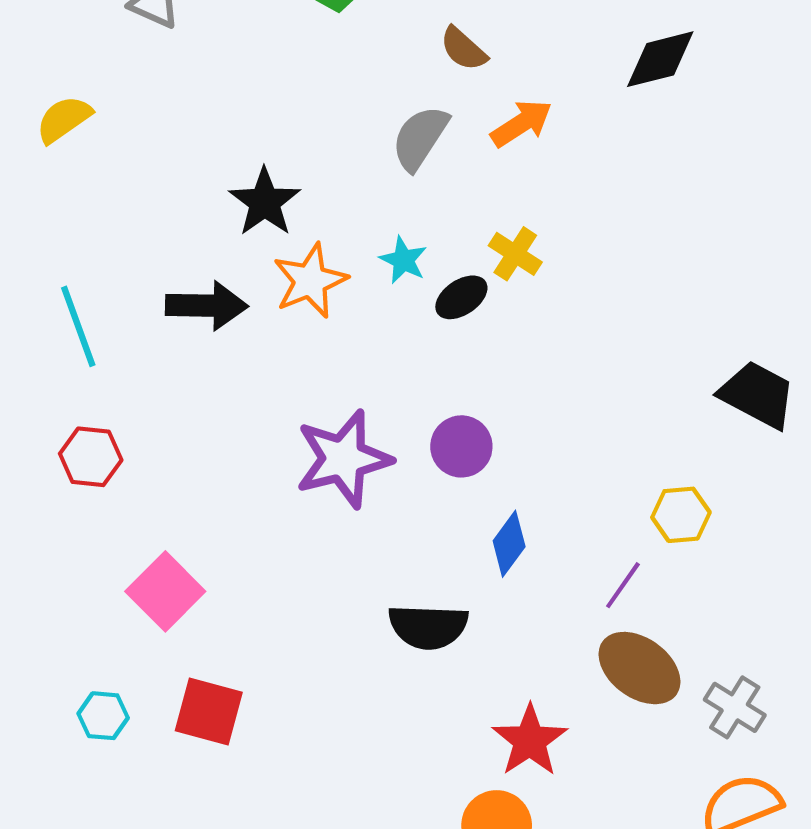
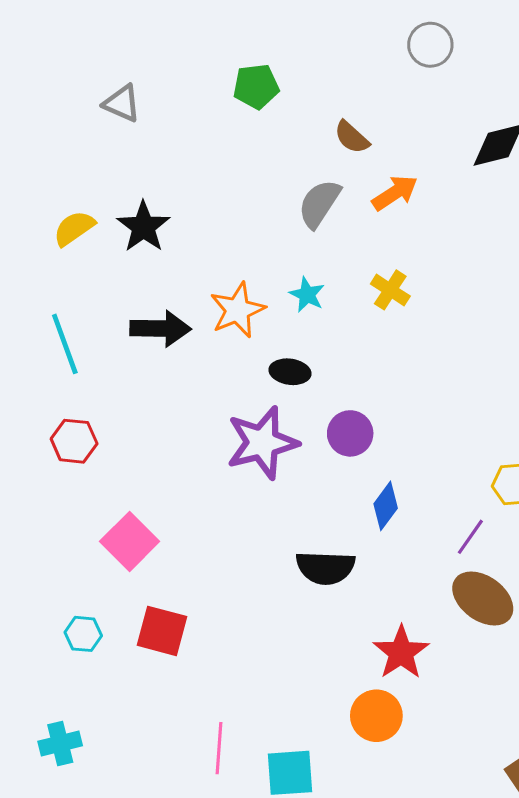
yellow semicircle: (64, 119) -> (74, 228), moved
black star: (265, 202) -> (143, 227), moved
black ellipse: (461, 297) -> (290, 372), moved, turned 42

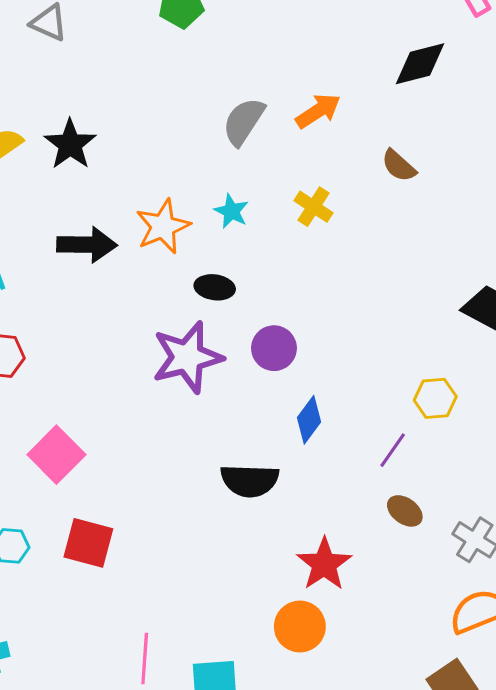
brown semicircle: (352, 137) -> (399, 166), moved
brown ellipse: (483, 598) -> (405, 511), size x0.6

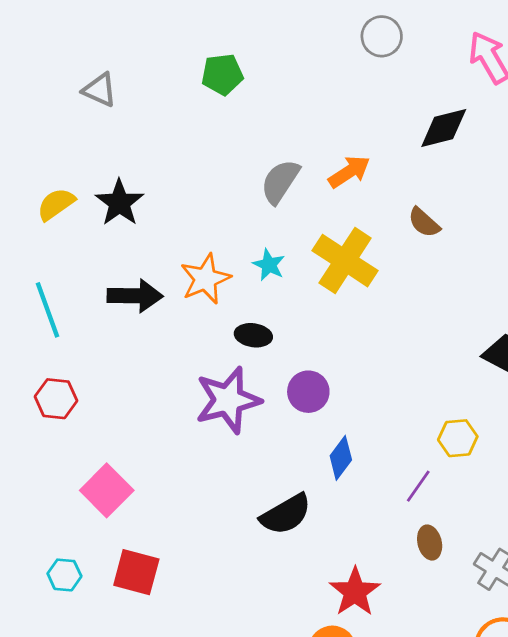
yellow cross: (314, 207) -> (345, 261), size x1.8
black semicircle: (250, 480) -> (286, 514), turned -32
brown ellipse: (405, 511) -> (430, 543), turned 40

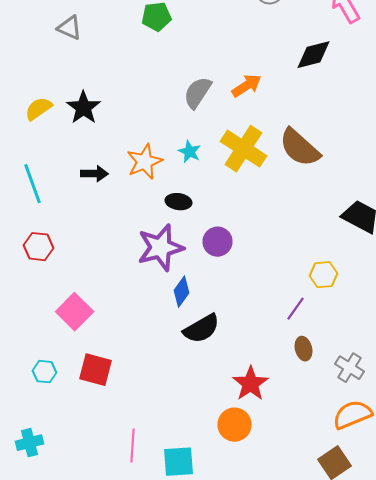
brown semicircle: (424, 222) -> (300, 148), moved, size x1.8
black arrow: (135, 296) -> (94, 174), size x0.7
blue diamond: (341, 458) -> (182, 292), moved

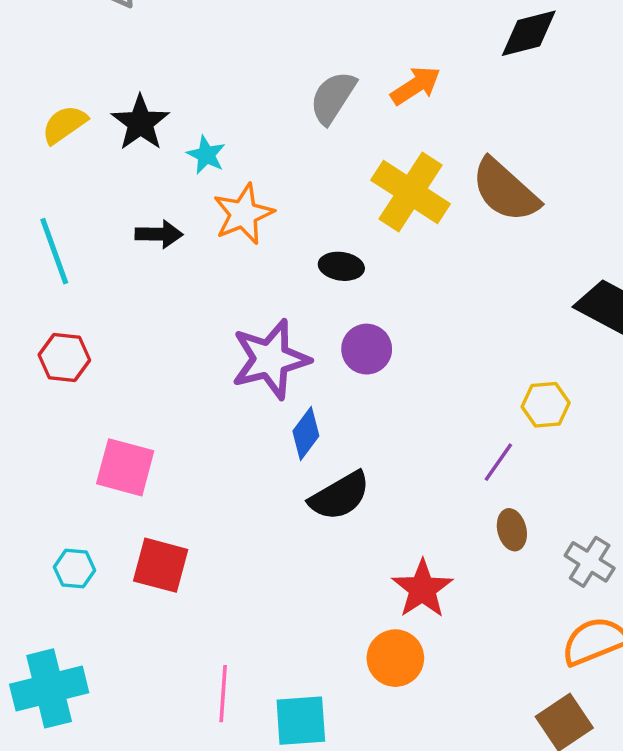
cyan star: (190, 152) -> (206, 155), moved
black ellipse: (178, 202) -> (341, 266), moved
pink square: (74, 312) -> (125, 467), turned -30
cyan cross: (30, 443) -> (49, 688), size x1.6

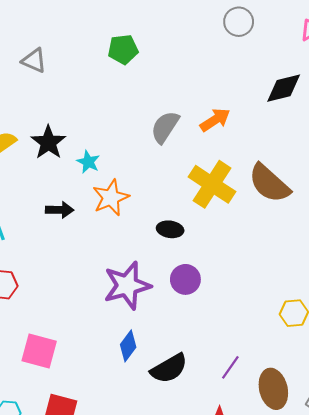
blue diamond: (306, 433) -> (128, 346), moved
purple line: (498, 462) -> (230, 367), moved
brown ellipse: (512, 530) -> (273, 389), size x1.6

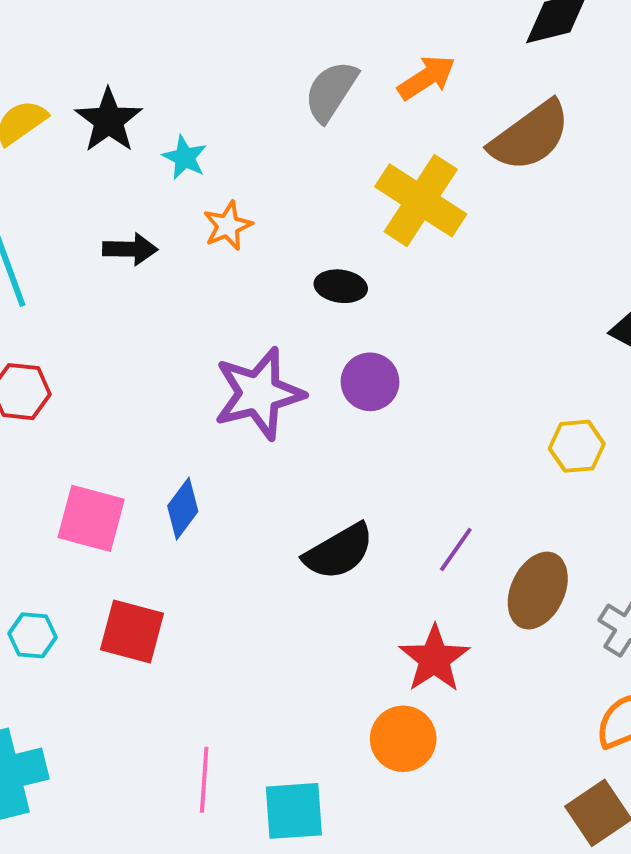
brown semicircle: (269, 183) -> (530, 136), moved, turned -78
orange star: (111, 198) -> (228, 226), size x0.7
blue diamond: (128, 346) -> (183, 509), moved
brown ellipse: (273, 389) -> (538, 591), turned 39

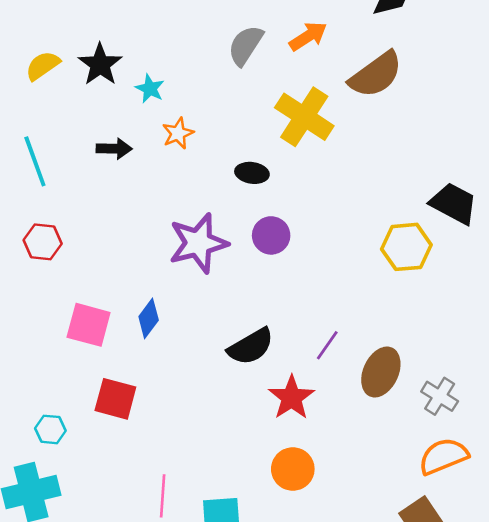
yellow hexagon: (577, 446) -> (406, 247), moved, size x1.4
cyan hexagon: (33, 635) -> (50, 429), moved
red star: (434, 659) -> (292, 398), moved

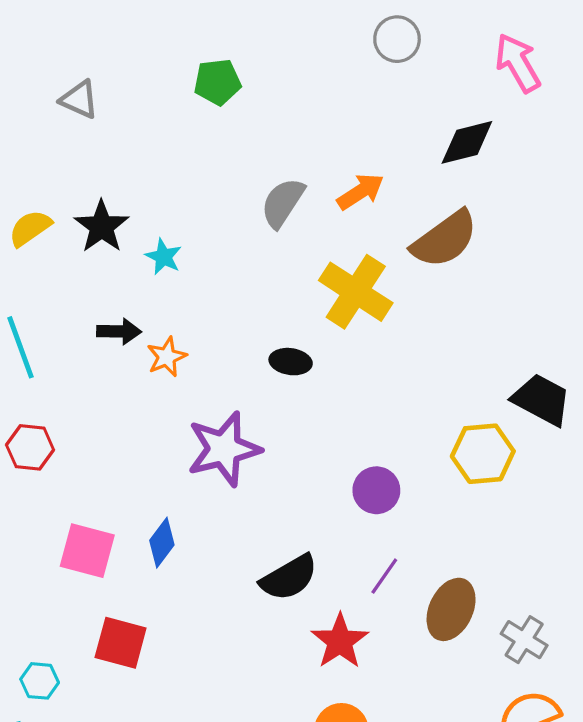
orange star: (178, 133) -> (167, 357), moved
purple circle: (271, 235) -> (376, 490), moved

